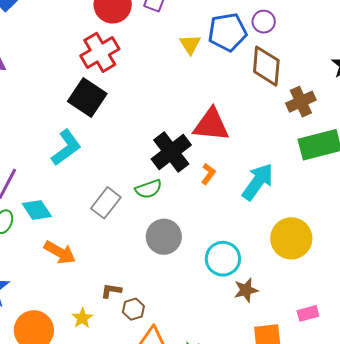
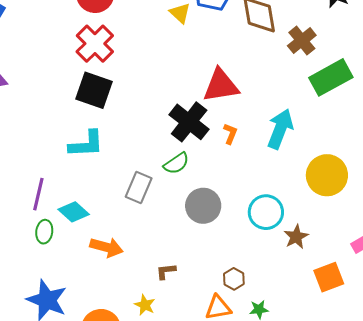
cyan L-shape: (66, 148) -> (86, 144), turned 48
brown hexagon: (133, 309) -> (234, 279), moved

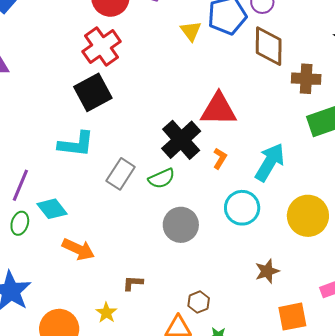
brown cross: (302, 41) -> (306, 79), turned 32
black square: (94, 90) -> (93, 92), turned 33
gray rectangle: (139, 188) -> (121, 174), moved
cyan circle: (266, 212) -> (242, 208), moved

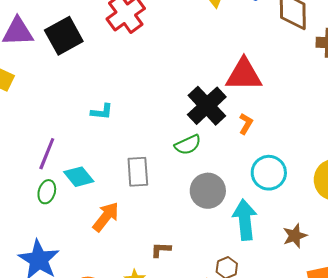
black square: (93, 92) -> (64, 36), moved
cyan L-shape: (76, 144) -> (102, 112), size x0.6
cyan arrow: (270, 162) -> (245, 220), moved, turned -36
gray rectangle: (121, 174) -> (138, 172), moved, turned -36
orange arrow: (78, 249) -> (106, 217), turned -76

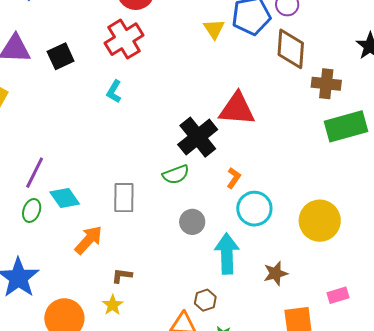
black square: (64, 36) -> (61, 56), size x0.7
cyan L-shape: (102, 112) -> (114, 91), moved, turned 110
orange L-shape: (246, 124) -> (234, 178), moved
gray circle: (208, 191) -> (192, 222), size x0.7
brown L-shape: (161, 250) -> (122, 276), moved

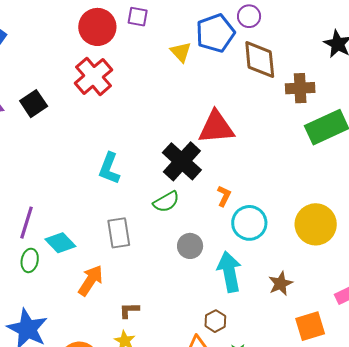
cyan L-shape: (114, 91) -> (109, 168), moved, size x1.4

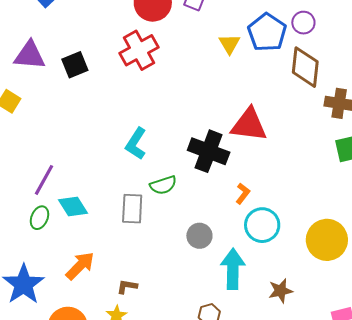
blue pentagon: (215, 33) -> (267, 32), turned -30
black cross: (182, 161) -> (209, 151), turned -33
green semicircle: (166, 202) -> (163, 185), moved
orange arrow: (91, 280) -> (80, 266), moved

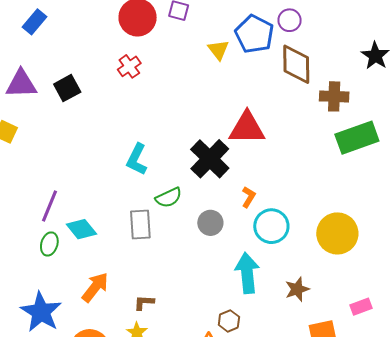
red cross: (139, 50) -> (129, 66), size x0.6
black cross: (209, 151) -> (210, 159), turned 30
gray circle: (199, 236) -> (210, 223), moved

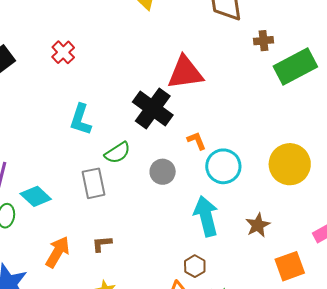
red cross: (129, 66) -> (63, 52), moved
brown cross: (334, 96) -> (263, 41), moved, size x0.7
orange L-shape: (249, 197) -> (197, 141), turned -45
brown L-shape: (144, 302) -> (102, 244), moved

